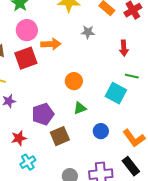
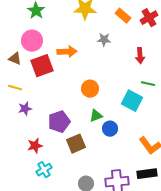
pink circle: (27, 30) -> (32, 41), moved
blue circle: (101, 131) -> (110, 129), moved
black rectangle: (131, 166) -> (147, 174), turned -60

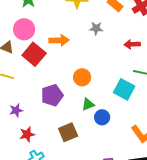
red arrow: (140, 56) -> (132, 44), turned 91
red square: (42, 66) -> (34, 54), turned -30
purple star: (25, 109) -> (16, 110), moved
purple pentagon: (59, 122) -> (52, 95), moved

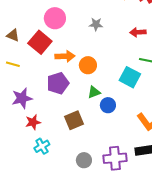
gray star: (96, 28) -> (96, 24), moved
pink circle: (24, 29) -> (55, 18), moved
orange arrow: (59, 40) -> (65, 56), moved
purple star: (16, 110) -> (22, 98), size x1.5

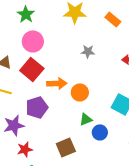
pink circle: (55, 18) -> (33, 41), moved
purple pentagon: (58, 83) -> (37, 107), moved

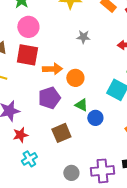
red square: (32, 69) -> (27, 55), turned -30
purple pentagon: (37, 107) -> (49, 98), moved
green triangle: (86, 119) -> (81, 105), turned 48

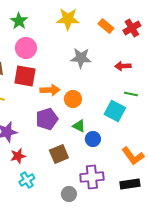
gray star: (83, 37) -> (81, 58), size x1.5
purple cross: (102, 171) -> (92, 177), moved

